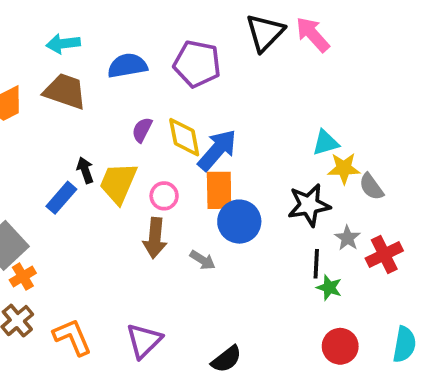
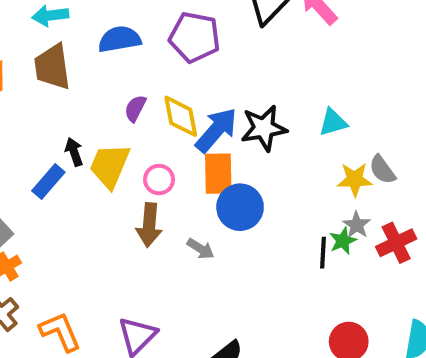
brown trapezoid: (65, 91) -> (52, 67), turned -117
yellow star: (344, 168) -> (355, 180), moved
black star: (309, 205) -> (264, 128), moved
green star: (329, 288) -> (343, 241), moved, turned 30

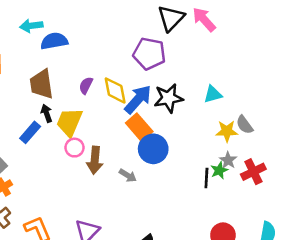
purple pentagon: (195, 37) -> (149, 54), moved
blue semicircle: (119, 39) -> (54, 41), moved
brown trapezoid: (52, 67) -> (41, 84), moved
orange rectangle: (218, 174) -> (139, 127), turned -40
pink circle: (159, 180) -> (74, 148), moved

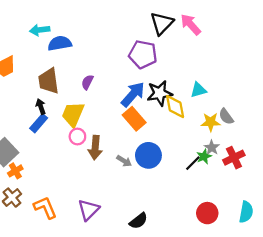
yellow diamond: (115, 90) -> (175, 107), moved
black arrow: (47, 113) -> (41, 107), moved
blue circle: (153, 149) -> (148, 155), moved
black line: (206, 178) -> (193, 163), turned 42

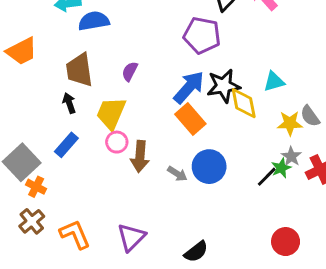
blue rectangle: (39, 123) -> (66, 145), moved
orange cross: (15, 171) -> (36, 187), turned -32

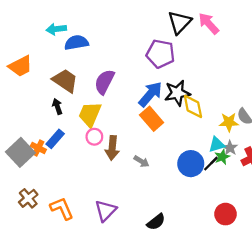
brown trapezoid: (79, 70) -> (65, 81), turned 132
purple semicircle: (130, 71) -> (104, 82), size x1.6
cyan triangle: (274, 81) -> (217, 145), moved
blue circle: (209, 167) -> (191, 164), moved
orange cross: (36, 187) -> (38, 148), moved

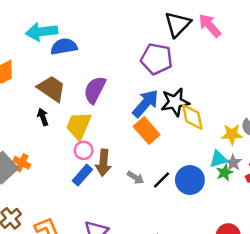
cyan arrow: (56, 29) -> (42, 32), size x1.4
blue rectangle: (55, 139) -> (82, 175), moved
black line: (211, 164) -> (161, 180), moved

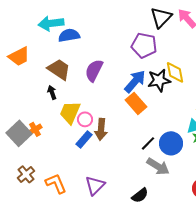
yellow diamond: (192, 117) -> (175, 72), moved
yellow trapezoid: (79, 126) -> (70, 112), moved
orange cross: (22, 163) -> (35, 129), turned 32
gray arrow: (136, 178) -> (158, 166), moved, size x1.6

